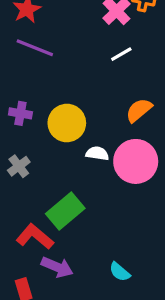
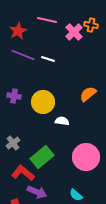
white line: (121, 54) -> (48, 59), moved, turned 48
pink circle: (136, 161) -> (86, 157), moved
gray cross: (19, 166) -> (13, 143), moved

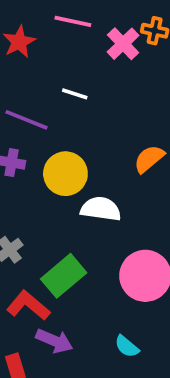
purple line: (23, 55) -> (26, 120), moved
white semicircle: (62, 121) -> (101, 209), size x1.5

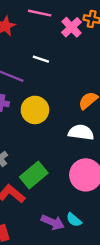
white semicircle: (101, 209) -> (81, 132), moved
purple arrow: (54, 341) -> (53, 222), moved

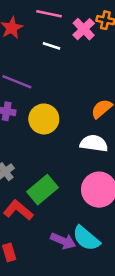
white line: (41, 59) -> (52, 46), moved
cyan semicircle: (74, 220) -> (86, 238), size x1.6

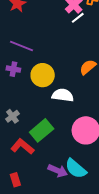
white line: (52, 46) -> (78, 18), moved, turned -56
white semicircle: (94, 143) -> (63, 95), moved

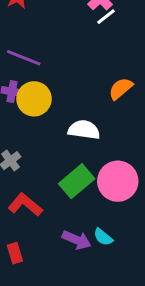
yellow circle: (43, 75) -> (34, 99), moved
green rectangle: (42, 130) -> (77, 181), moved
cyan semicircle: (76, 169) -> (103, 237), size x0.6

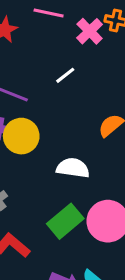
white line: (106, 17) -> (65, 75), moved

